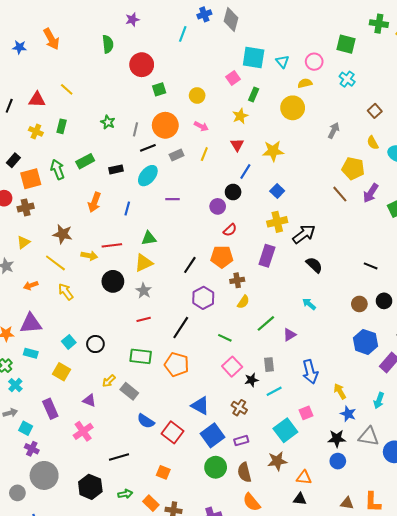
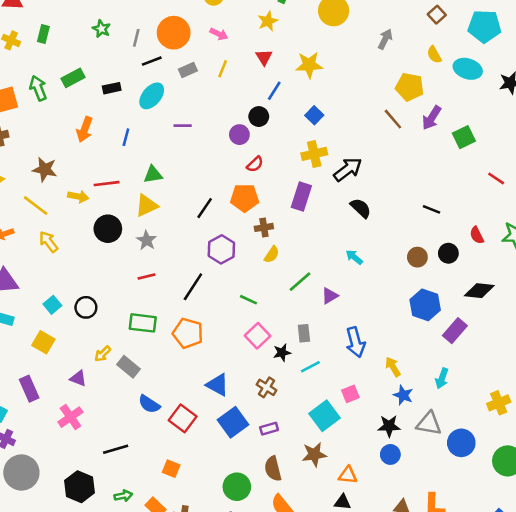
green circle: (216, 467) -> (237, 487), moved

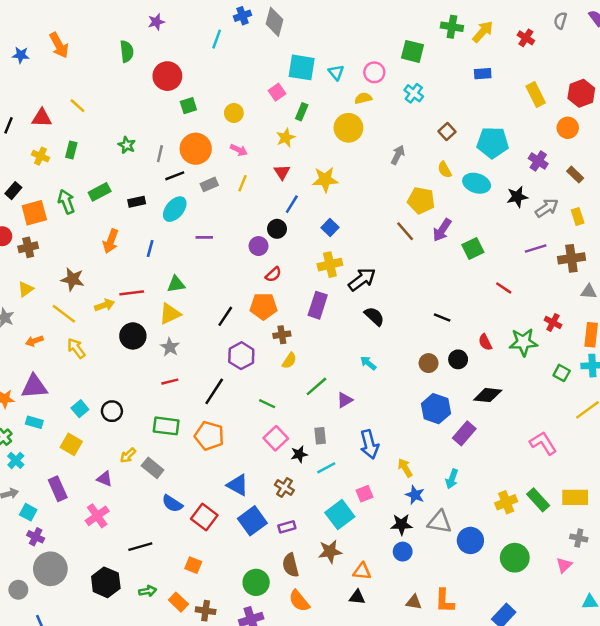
yellow arrow: (78, 196) -> (105, 305), turned -30

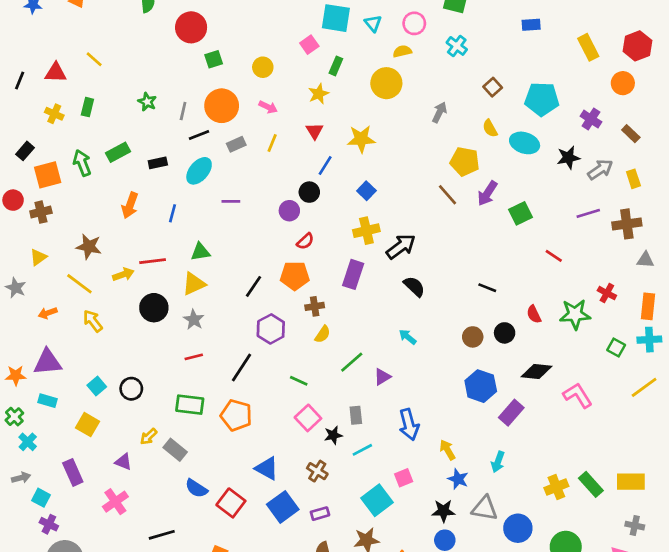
pink L-shape: (543, 443) -> (578, 395), moved

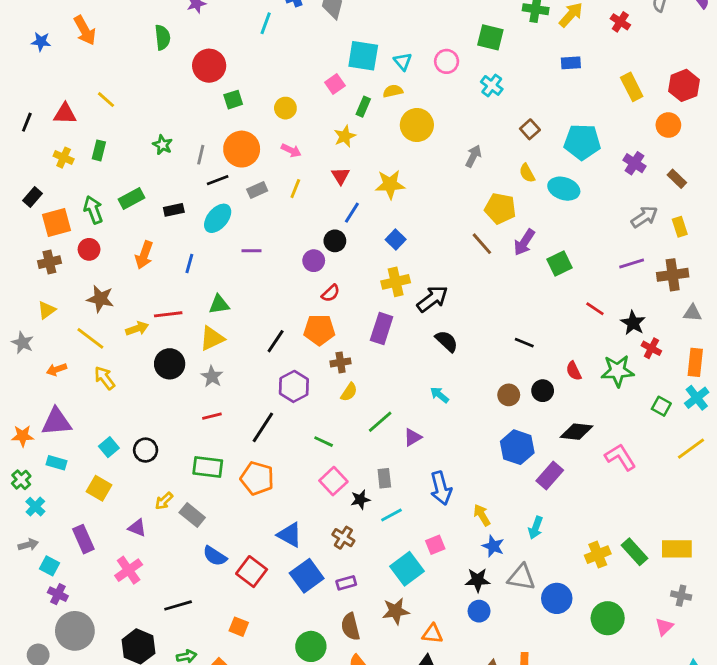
yellow semicircle: (402, 51) -> (393, 91), moved
black star: (568, 158) -> (633, 323), moved, turned -30
red circle: (13, 200) -> (89, 249), moved
cyan cross: (649, 340) -> (697, 398), turned -35

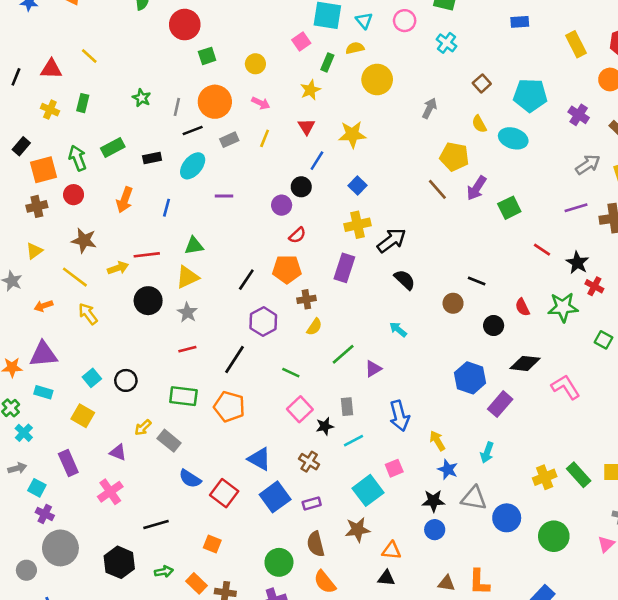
brown circle: (509, 395) -> (453, 303), moved

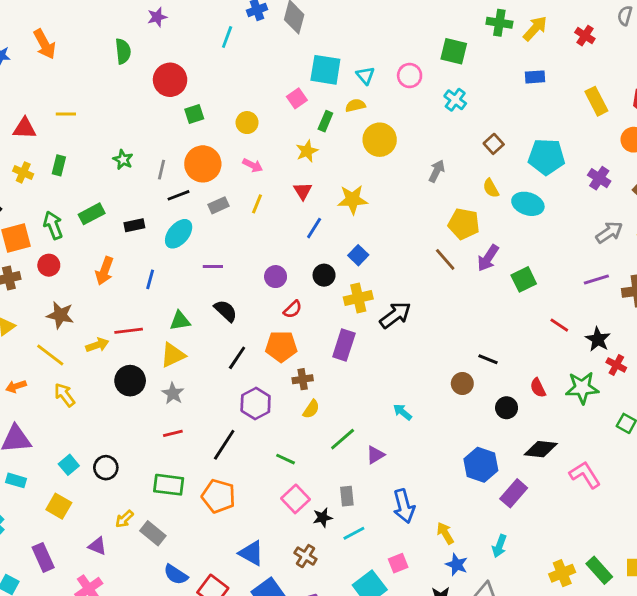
yellow line: (89, 56) -> (66, 114), turned -42
black circle: (301, 187) -> (324, 275), moved
black semicircle: (405, 280) -> (226, 311), moved

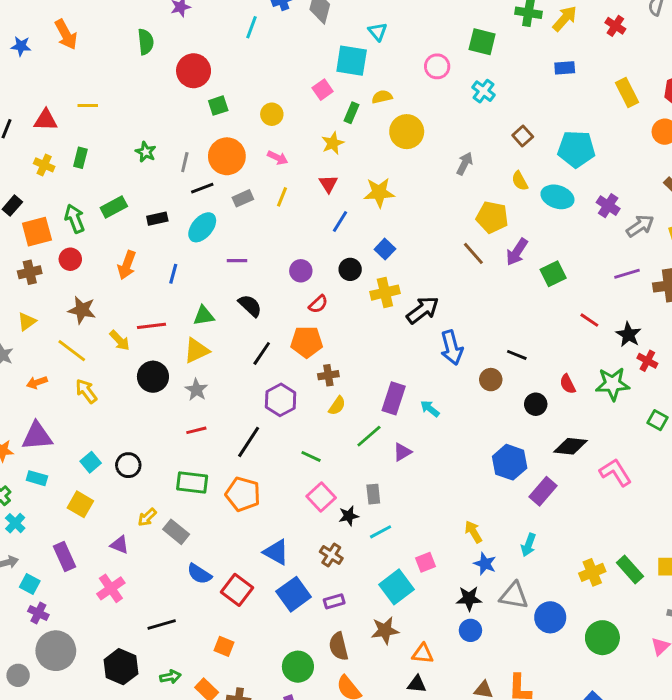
cyan triangle: (365, 76) -> (378, 32), moved
purple cross: (599, 178) -> (608, 206), moved
yellow arrow: (97, 345) -> (120, 340), turned 65
purple rectangle: (344, 345) -> (394, 398), moved
blue arrow: (404, 506) -> (452, 348), moved

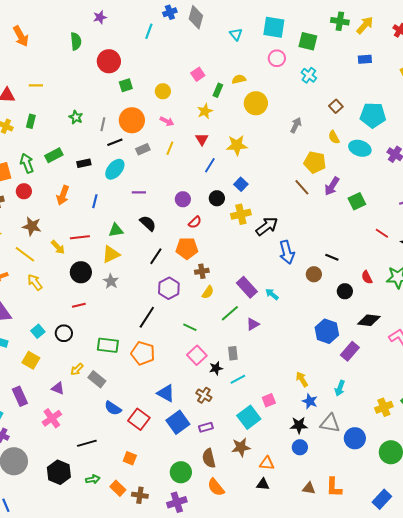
cyan square: (352, 61) -> (274, 27), moved
purple rectangle: (394, 398) -> (247, 287), turned -60
red line: (196, 430) -> (79, 305), moved

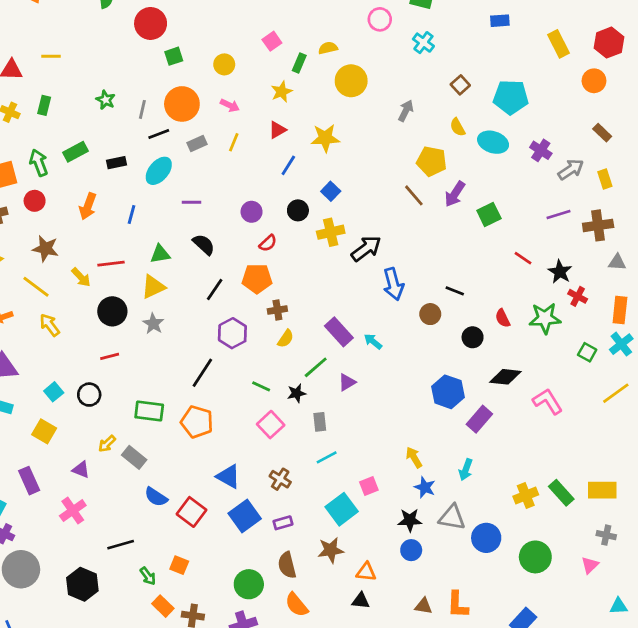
red triangle: (202, 139) -> (277, 130), turned 32
black star: (216, 368) -> (297, 393), moved
green arrow: (93, 479) -> (148, 576), moved, turned 64

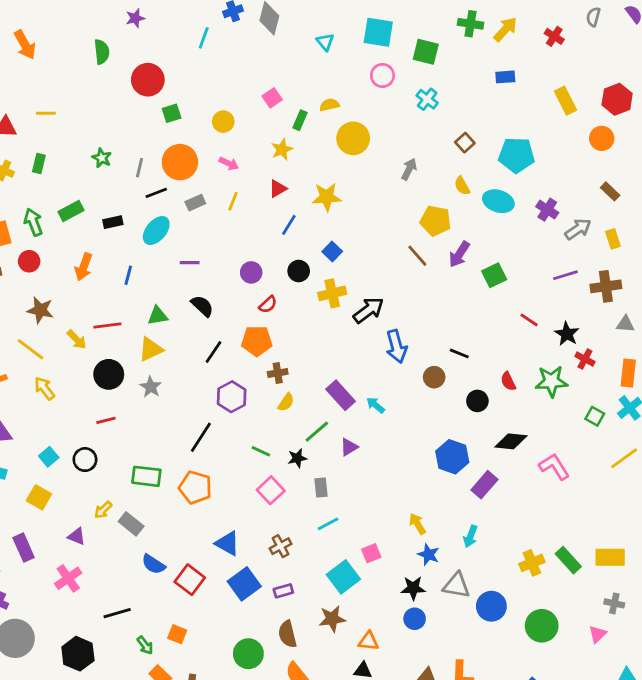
brown cross: (280, 479) -> (280, 546), turned 30

